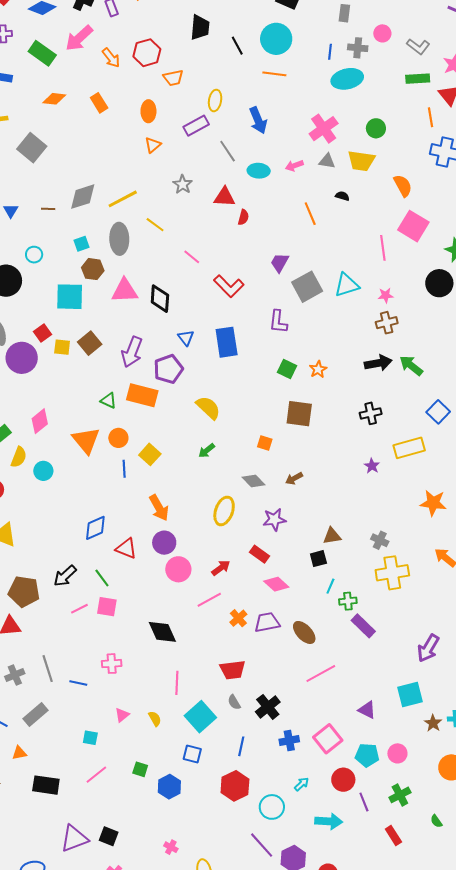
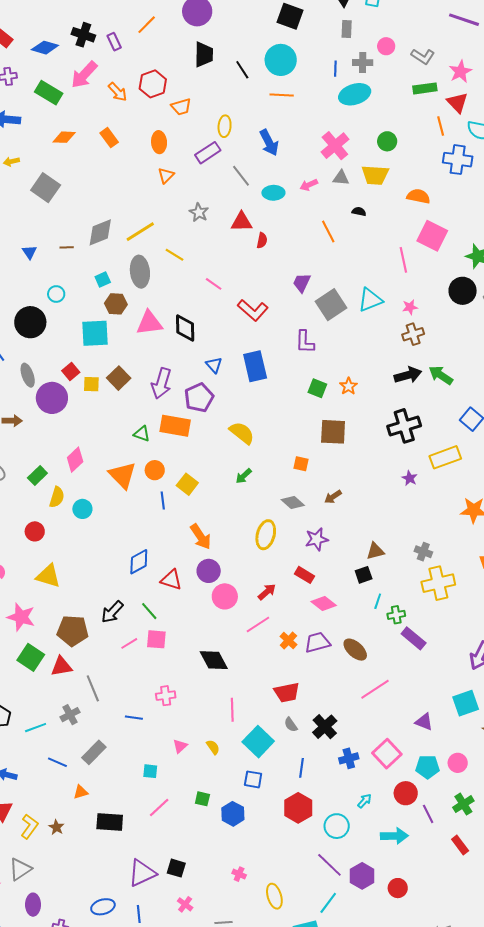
orange semicircle: (403, 186) -> (418, 196), turned -45
black cross: (371, 413) -> (404, 426), size x1.5
gray line: (48, 669) -> (93, 688), moved

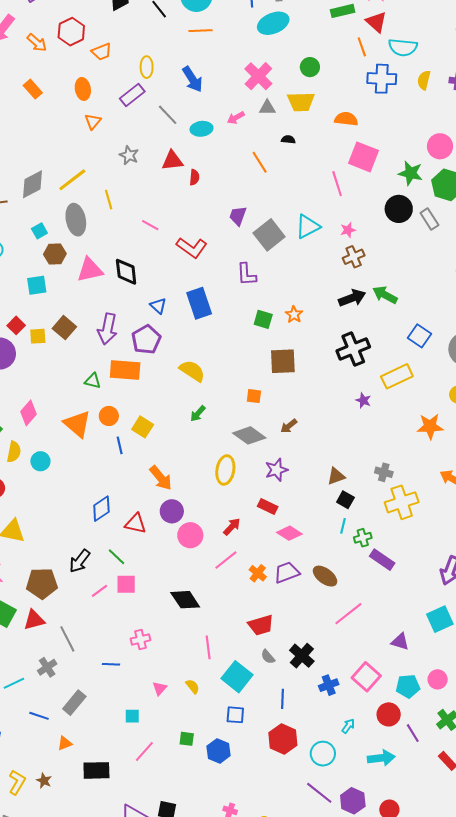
yellow line: (174, 255) -> (109, 200), turned 48
cyan square: (95, 333) -> (37, 285), size x0.7
gray diamond: (293, 503) -> (249, 435), size x1.4
black square: (364, 575) -> (345, 500), moved, turned -36

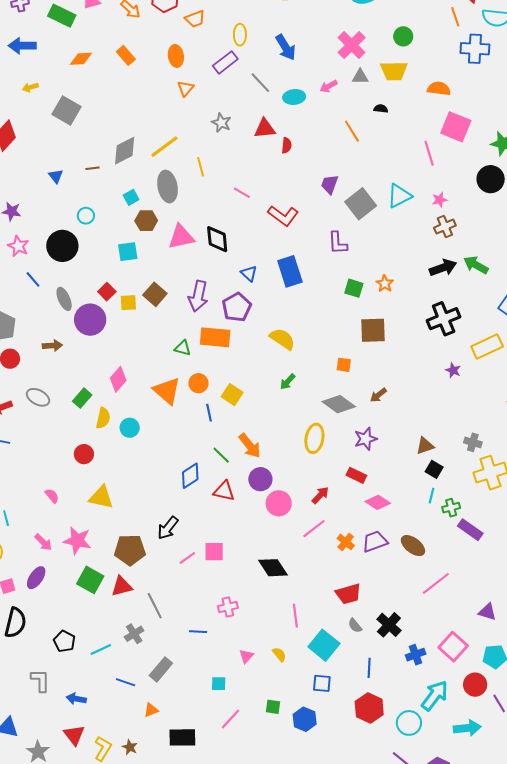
green line: (116, 557) -> (221, 455), moved
cyan arrow: (348, 726) -> (435, 696), size x2.0

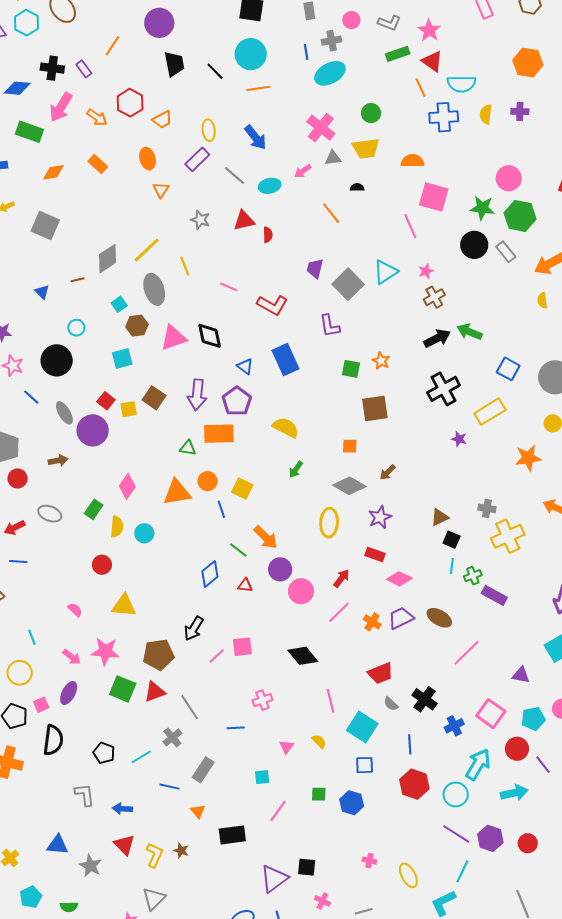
orange triangle: (167, 391) -> (177, 492), turned -44
red triangle: (224, 491) -> (245, 585), size x0.7
orange triangle: (151, 710) -> (198, 811), turned -42

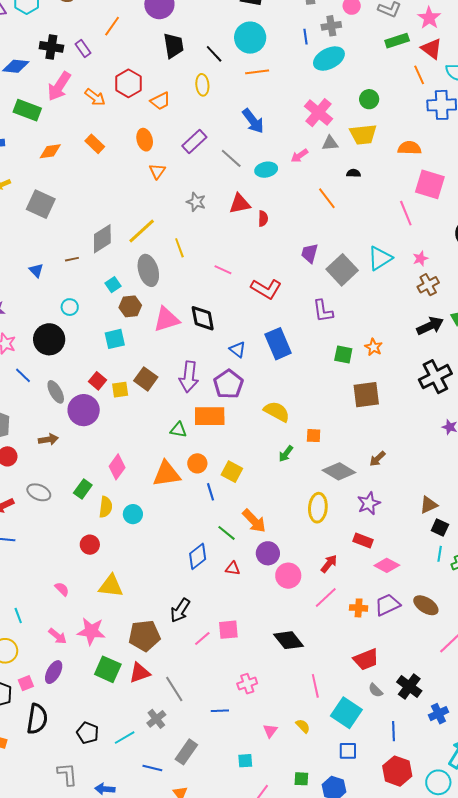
yellow ellipse: (209, 130) -> (202, 85), moved
orange square: (350, 446) -> (314, 436), moved
orange cross: (372, 622) -> (359, 608), turned -30

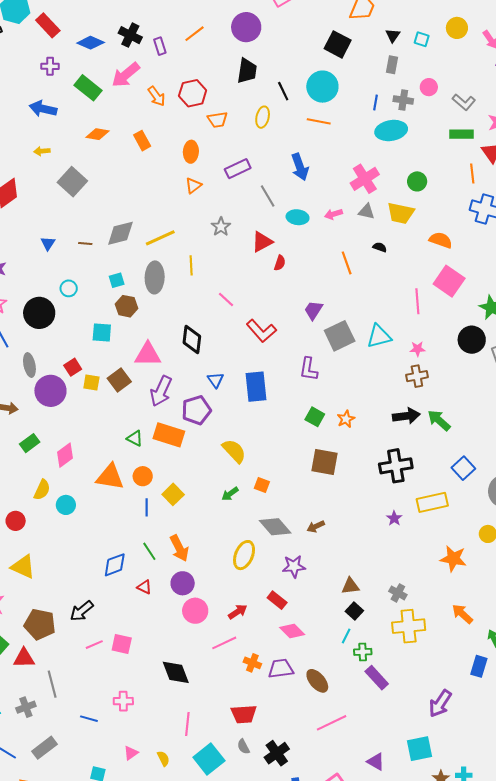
red triangle: (240, 204) -> (262, 242), turned -35
pink triangle: (166, 319) -> (148, 354), moved
green rectangle: (83, 489) -> (30, 443), moved

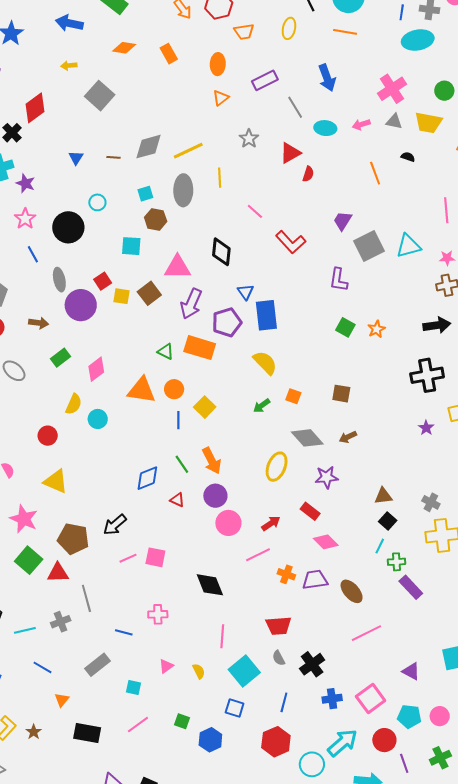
blue rectangle: (256, 387) -> (266, 315), moved
brown square: (325, 462) -> (341, 394), moved, size x0.7
gray rectangle: (45, 748) -> (98, 665), moved

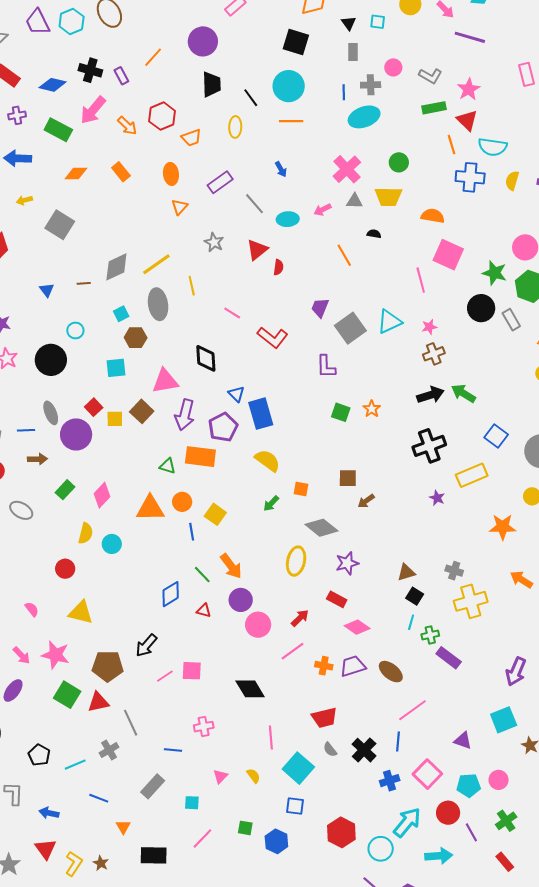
blue arrow: (327, 78) -> (281, 169), size x0.6
blue line: (33, 254) -> (26, 430), moved, turned -54
brown arrow: (348, 437) -> (366, 501), moved
blue line: (284, 702) -> (398, 741), moved

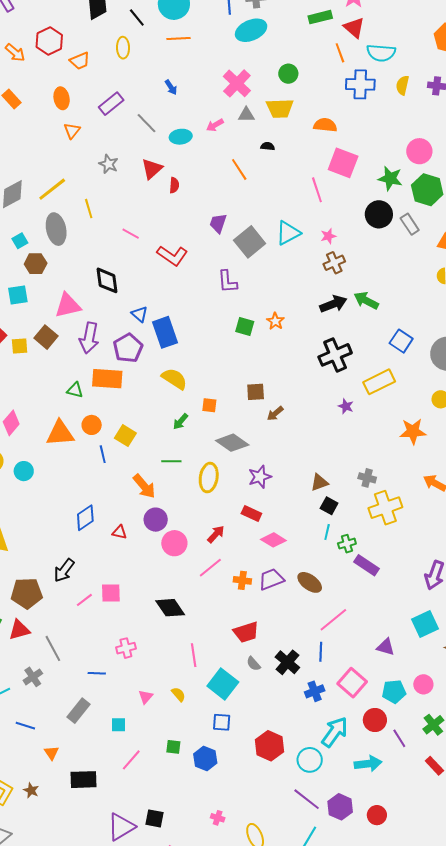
green line: (202, 575) -> (171, 461), moved, turned -42

